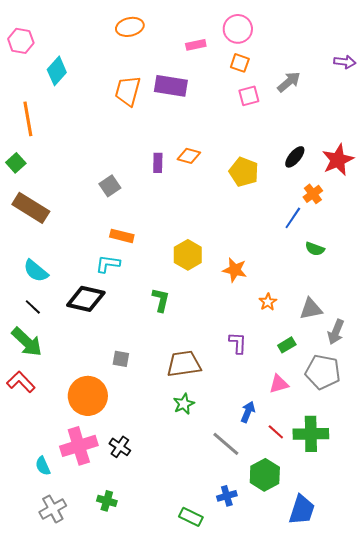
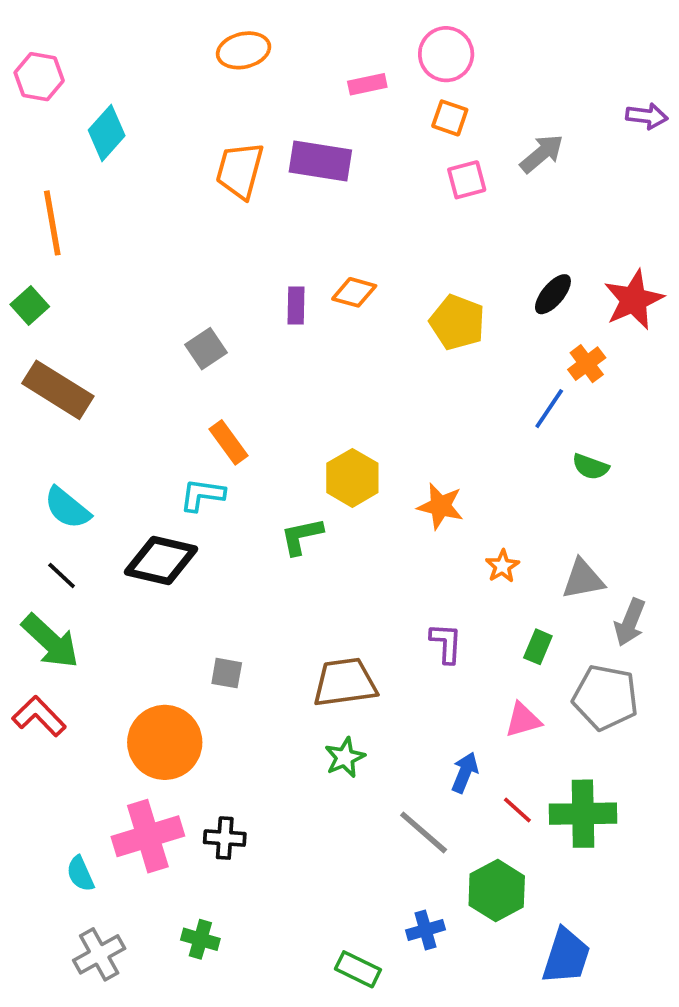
orange rectangle: (122, 236) -> (229, 442), turned 40
green L-shape: (161, 300) -> (302, 536), moved, turned -115
green rectangle: (287, 345) -> (538, 647), turned -36
black cross: (120, 447) -> (225, 838), turned -30

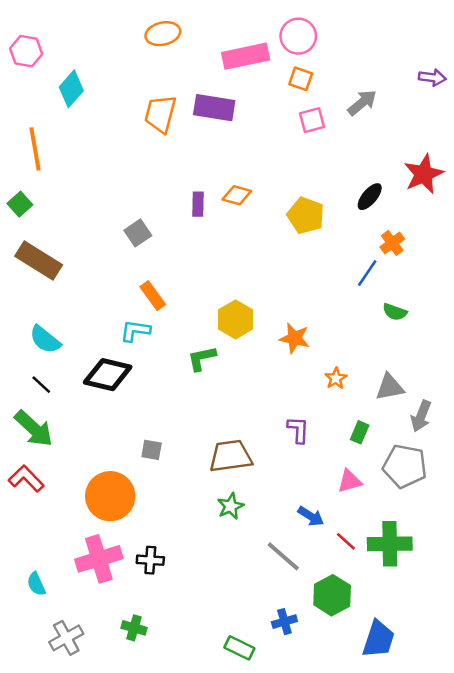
pink rectangle: (367, 84) -> (246, 56), size x1.8
red star: (634, 300) -> (424, 174), moved
blue arrow: (465, 772) -> (311, 516), turned 100
cyan semicircle: (80, 874) -> (36, 584), moved

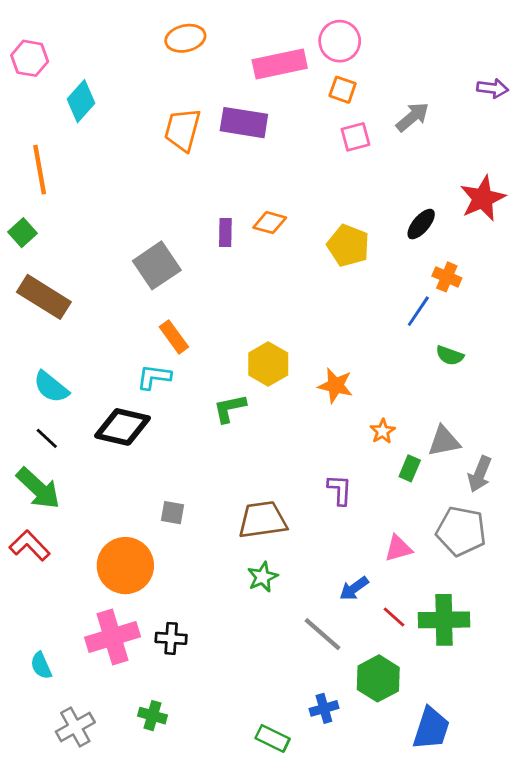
gray square: (138, 233) -> (157, 265), size x1.5
orange cross: (392, 243) -> (447, 277), turned -30
green rectangle: (360, 432) -> (410, 468), moved
blue arrow: (311, 516) -> (354, 588), turned 112

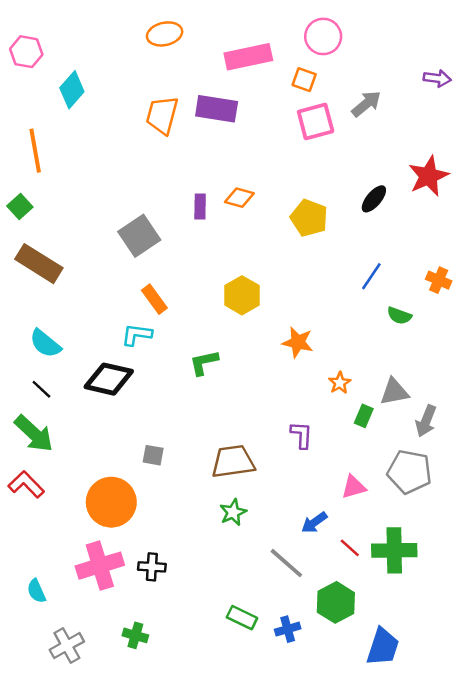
pink circle: (340, 41) -> (323, 36), moved
pink square: (355, 137) -> (316, 121), size x1.4
orange cross: (447, 277) -> (439, 280), moved
yellow hexagon: (268, 364) -> (242, 295), moved
green rectangle: (273, 738) -> (242, 618), moved

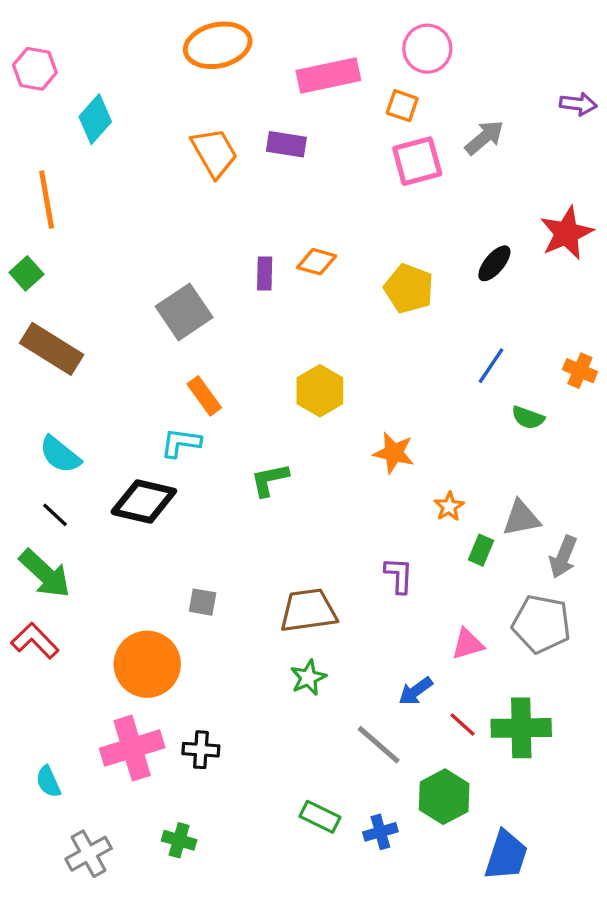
orange ellipse: (165, 34) -> (218, 45), size x1.4
purple rectangle: (217, 109) -> (286, 144), size x0.7
orange trapezoid: (162, 115) -> (214, 153), turned 135

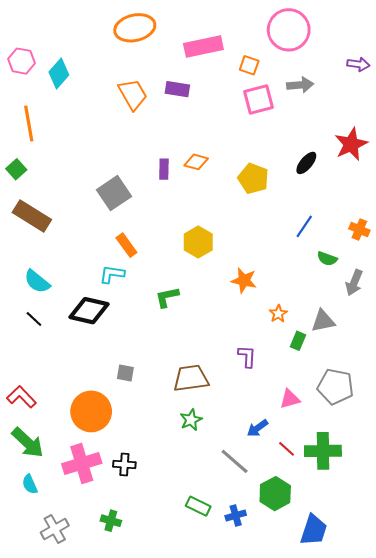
pink circle: (427, 49) -> (289, 30), moved, size x1.4
pink hexagon: (35, 69) -> (21, 61), moved
gray arrow: (484, 138) -> (300, 85), turned 35
gray arrow: (563, 557) -> (354, 283), moved
green arrow: (45, 574) -> (28, 443), moved

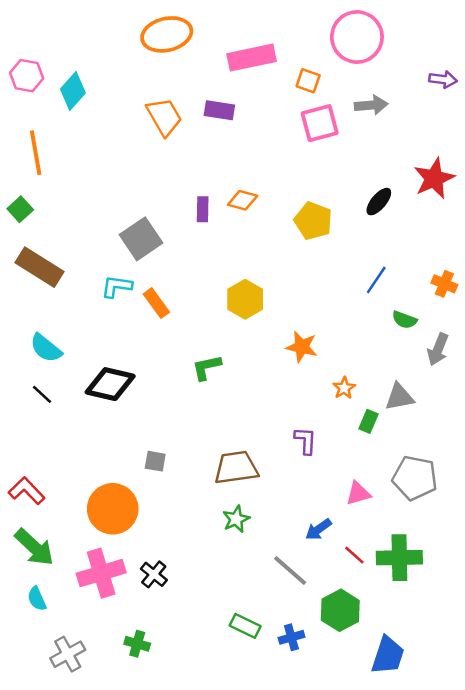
cyan L-shape: (112, 274) -> (117, 286), moved
black cross: (124, 465) -> (154, 574), turned 35

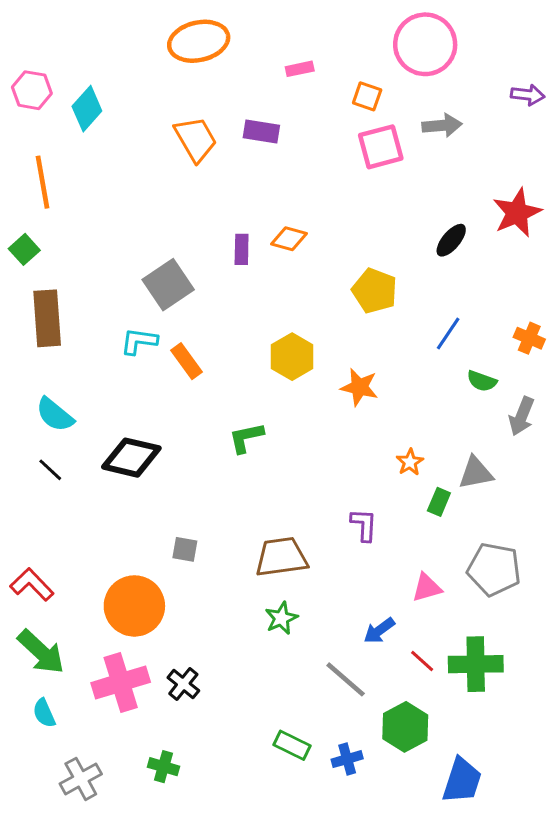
pink rectangle: (252, 58) -> (300, 69), size x0.5
yellow pentagon: (313, 221) -> (375, 291), moved
brown rectangle: (39, 267) -> (47, 318), turned 54
orange star: (302, 347) -> (359, 387), moved

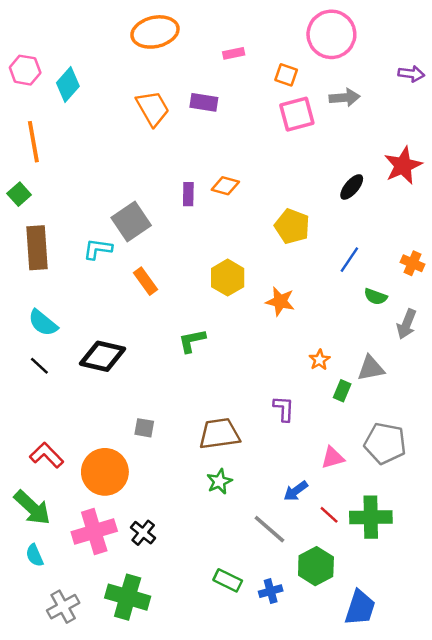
cyan L-shape: (139, 341) -> (98, 249), moved
red L-shape: (32, 585) -> (46, 455), moved
green cross: (163, 767) -> (128, 597), size x1.8

